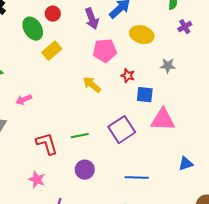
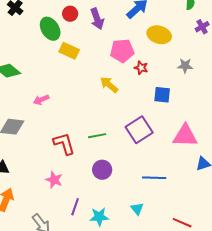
purple arrow: (92, 19) -> (97, 19), moved
yellow rectangle: (52, 51) -> (69, 51), turned 66
red star: (128, 76) -> (141, 68), moved
pink triangle: (163, 120) -> (185, 136), moved

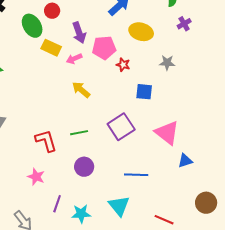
purple arrow: (97, 19) -> (79, 33), moved
yellow arrow: (109, 85) -> (81, 90), moved
pink arrow: (41, 100) -> (74, 59), moved
pink triangle: (185, 136) -> (167, 133), turned 36
cyan triangle: (137, 209) -> (119, 206), size x1.6

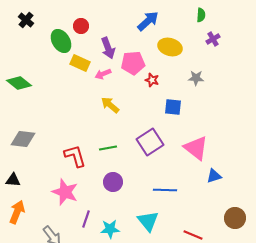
pink star: (36, 177) -> (65, 192), size x1.5

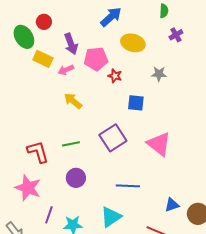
blue triangle: (214, 176) -> (172, 205), moved
cyan triangle: (148, 221) -> (111, 217), turned 35

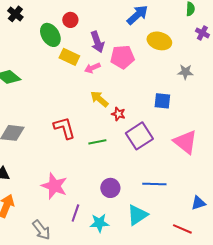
purple cross: (176, 35) -> (202, 33), turned -32
red star: (115, 76) -> (118, 114), moved
red L-shape: (38, 152) -> (64, 128), moved
purple circle: (76, 178) -> (110, 188), moved

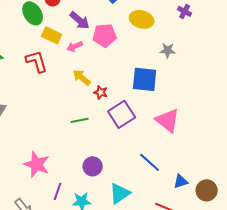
purple arrow: (97, 42) -> (80, 20), turned -30
blue square: (162, 101) -> (145, 79), size x1.5
red L-shape: (64, 128) -> (37, 61), moved
blue line: (154, 184) -> (150, 162), moved, turned 40

